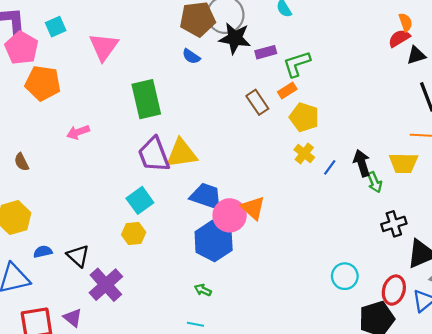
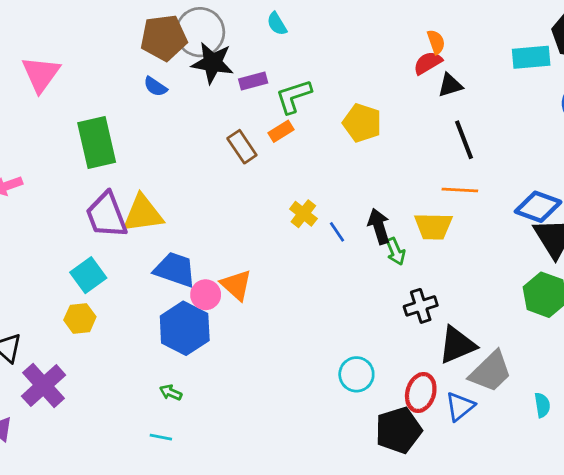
yellow pentagon: (304, 117) -> (362, 123), moved
blue line: (330, 167) -> (337, 232), turned -70
pink circle: (230, 215) -> (206, 295), size x0.7

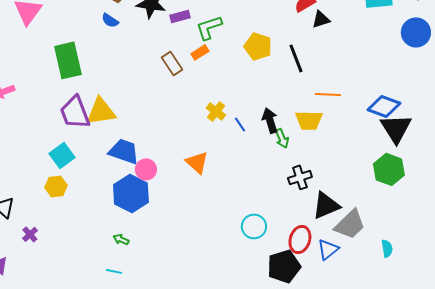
black line: (464, 140) -> (296, 58), moved
orange triangle: (236, 285) -> (197, 162), moved
purple cross: (44, 386) -> (30, 234), size x0.5

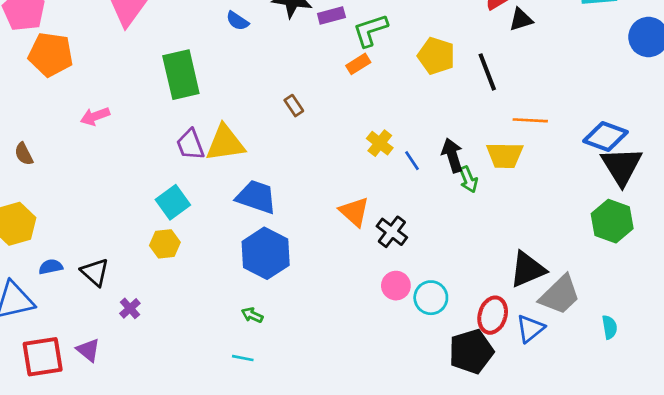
brown rectangle: (172, 63) -> (294, 106), moved, size x0.7
purple trapezoid: (75, 112) -> (190, 145), size x0.7
pink circle: (146, 169) -> (396, 286), moved
black cross: (300, 177) -> (392, 232), moved, turned -35

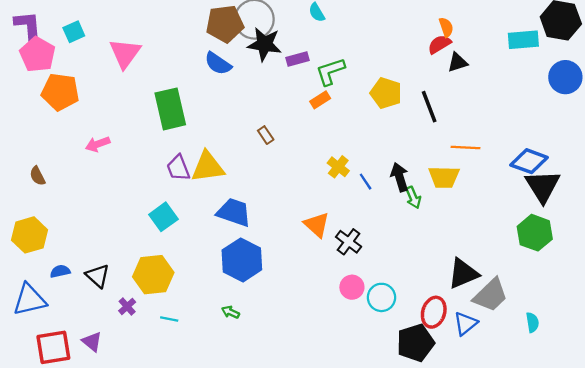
blue semicircle: (237, 21) -> (218, 64), size x1.4
yellow hexagon: (165, 244) -> (153, 275), moved, size x1.6
cyan line: (243, 358) -> (169, 319), moved

